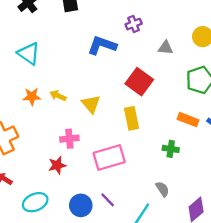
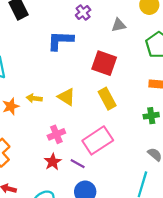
purple line: (108, 200) -> (78, 164), moved

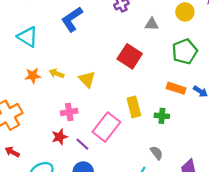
blue L-shape: (60, 41) -> (72, 19), moved, turned -50
yellow rectangle: (107, 99) -> (134, 107), moved
pink rectangle: (98, 140) -> (106, 127), turned -32

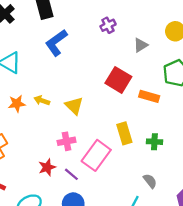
gray triangle: (152, 24) -> (141, 45), turned -32
orange rectangle: (176, 88) -> (149, 96), moved
pink cross: (69, 112) -> (67, 141), moved

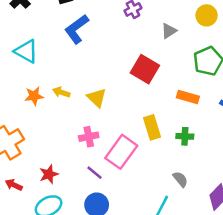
orange rectangle: (149, 96) -> (188, 97), moved
red star: (47, 167) -> (49, 174), moved

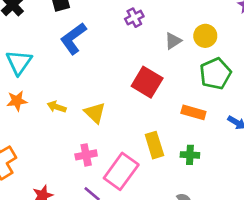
yellow circle: (207, 15) -> (205, 36), moved
cyan triangle: (26, 51) -> (19, 62), turned 35
orange star: (34, 96) -> (17, 101), moved

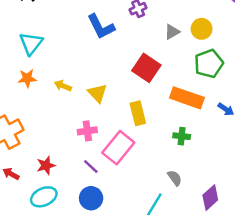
blue L-shape: (73, 38) -> (101, 27), moved, turned -84
orange rectangle: (193, 112) -> (187, 98), size x1.5
yellow rectangle: (154, 145) -> (138, 113), moved

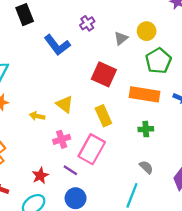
yellow arrow: (63, 86) -> (37, 116), moved
red star: (46, 165) -> (40, 176), moved

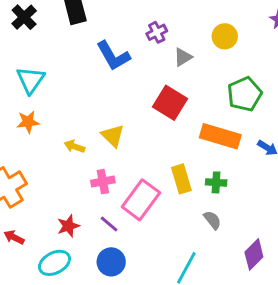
yellow circle: (147, 31) -> (225, 36), moved
gray triangle: (121, 38) -> (183, 57), moved
yellow rectangle: (103, 116) -> (181, 179), moved
gray semicircle: (146, 167) -> (212, 220), moved

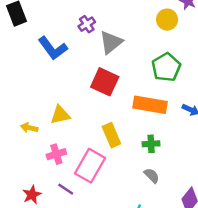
yellow circle: (225, 36) -> (167, 20), moved
gray triangle: (183, 57) -> (111, 42), size x1.5
yellow triangle: (113, 136) -> (60, 115), turned -50
yellow rectangle: (181, 179) -> (111, 135), moved

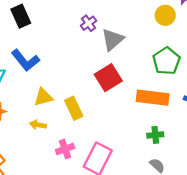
blue L-shape: (53, 48) -> (25, 60), moved
red square: (105, 82) -> (108, 78), turned 36
yellow triangle: (60, 115) -> (43, 97), moved
yellow rectangle: (111, 135) -> (74, 108), moved

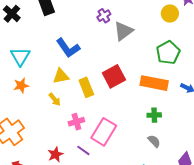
blue L-shape: (25, 60) -> (68, 48), moved
red square: (108, 78) -> (114, 76), moved
yellow arrow: (38, 125) -> (55, 99), turned -144

